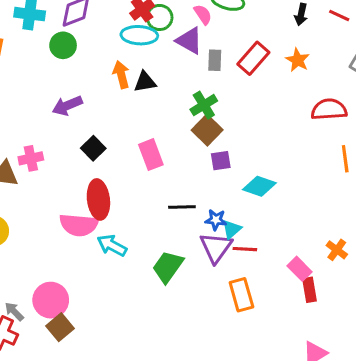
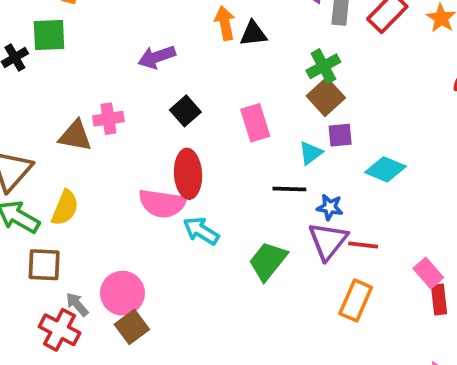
cyan triangle: (232, 229) -> (311, 153), moved
orange rectangle: (241, 295) -> (356, 300), turned 36

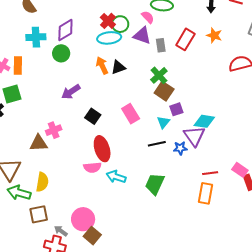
pink semicircle: (162, 203) -> (92, 167), size x0.7
purple triangle: (328, 241) -> (194, 136), moved
red line: (363, 245) -> (210, 173), moved

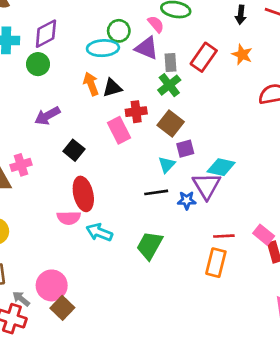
red cross: (108, 21) -> (136, 112), moved, turned 35
green cross: (159, 75) -> (169, 85), moved
pink rectangle: (131, 114) -> (119, 130), moved

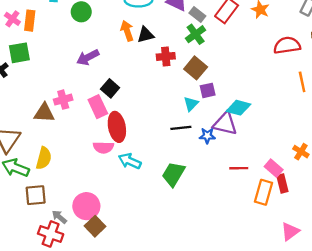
gray rectangle: (171, 63) -> (197, 15), turned -49
pink rectangle: (119, 130) -> (98, 107), moved
purple triangle: (207, 186) -> (225, 124), turned -48
orange rectangle: (216, 263) -> (264, 192), moved

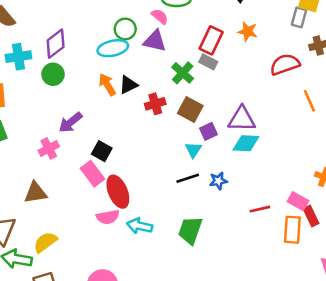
gray rectangle: (197, 15) -> (208, 62), moved
pink cross: (63, 100) -> (49, 148), moved
purple triangle: (225, 124) -> (242, 119), moved
yellow semicircle: (44, 158) -> (45, 242), turned -130

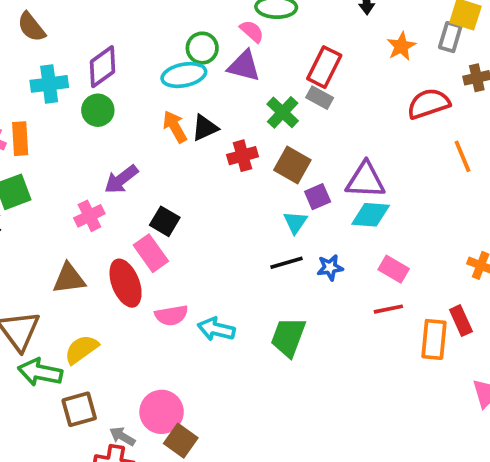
orange star: (248, 31) -> (401, 46), moved, turned 30
red ellipse: (118, 192) -> (126, 283), moved
pink rectangle: (298, 201) -> (394, 269), moved

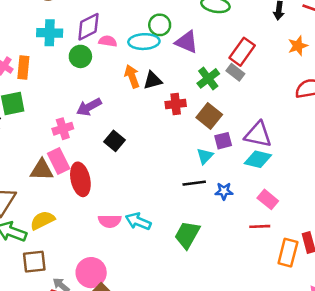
pink semicircle: (252, 31) -> (108, 41), moved, turned -42
pink rectangle: (151, 253) -> (59, 161), moved
pink semicircle: (171, 315) -> (110, 221), moved

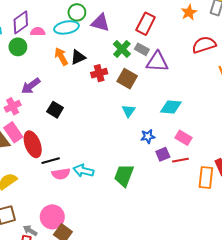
gray rectangle: (235, 72) -> (142, 49), moved
purple triangle: (258, 135) -> (157, 62), moved
purple square: (223, 141) -> (163, 154), moved
black line: (194, 183) -> (51, 161), moved

